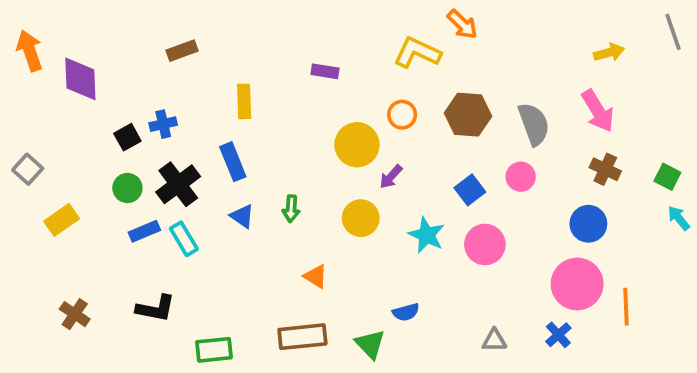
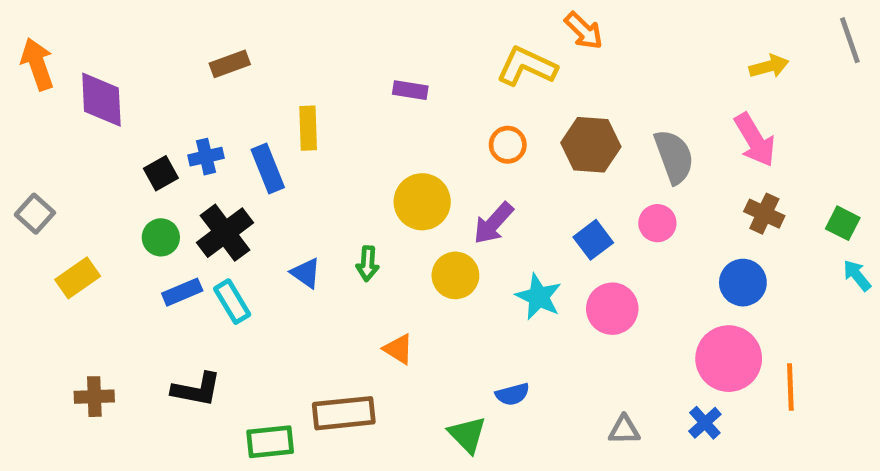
yellow circle: (357, 145) -> (422, 202), moved
blue rectangle: (233, 162) -> (268, 168), moved
purple arrow: (391, 177) -> (493, 223), size x1.4
brown cross: (75, 314) -> (94, 397), turned -36
brown rectangle: (302, 337) -> (344, 413), moved

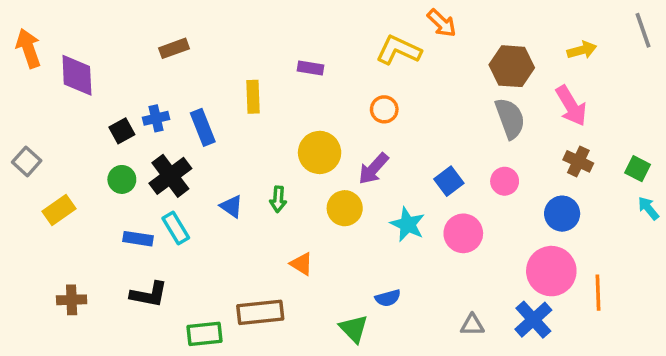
yellow rectangle: (308, 128) -> (253, 97), moved
brown hexagon: (591, 145) -> (512, 66), moved
pink circle: (657, 223) -> (505, 181), moved
blue rectangle: (182, 292) -> (138, 239), moved, turned 32
blue cross: (705, 423) -> (533, 320), size x1.5

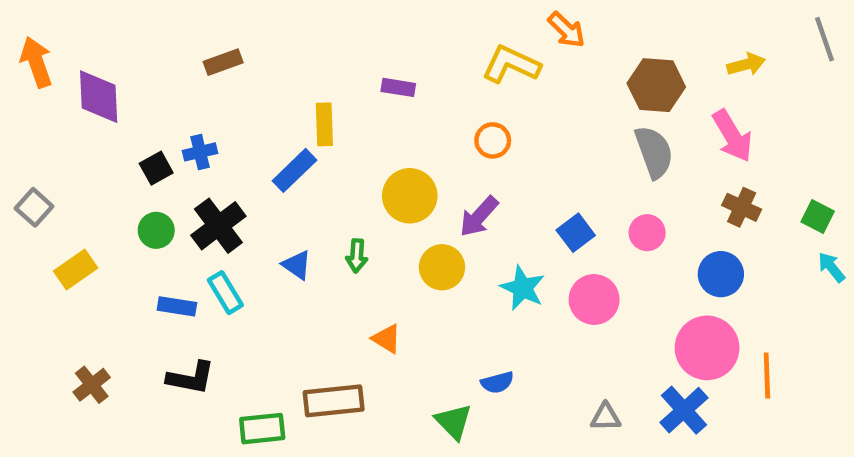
blue rectangle: (203, 127) -> (294, 170), moved, turned 68
brown cross: (72, 300) -> (92, 385), turned -36

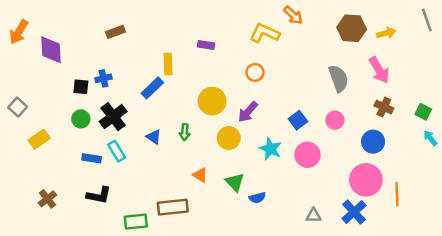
orange arrow: (36, 62) -> (19, 32), turned -130
brown hexagon: (656, 85) -> (352, 28), moved
black square: (156, 168) -> (81, 87), turned 35
green triangle: (454, 422) -> (235, 182), moved

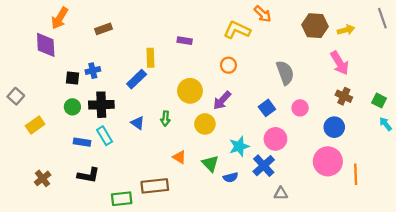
orange arrow: (19, 32) -> (60, 18), moved
gray semicircle: (338, 78) -> (285, 73), moved
black cross: (113, 117) -> (101, 105), turned 35
cyan star: (271, 149) -> (239, 146), moved, turned 30
blue cross: (354, 212) -> (264, 166), moved

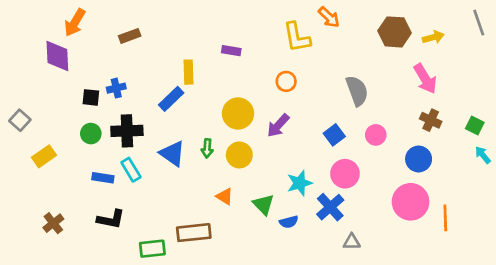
yellow L-shape: (237, 30) -> (297, 37), turned -125
blue triangle: (138, 123) -> (172, 154), size x1.5
yellow circle: (205, 124) -> (239, 155), moved

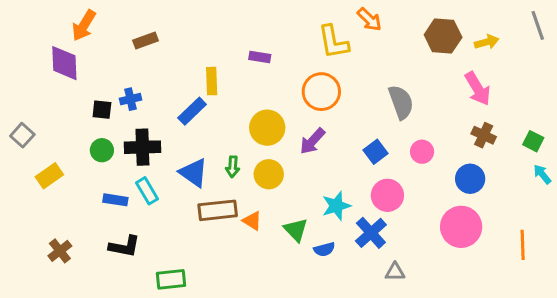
orange circle: (286, 81) -> (321, 92), size x1.6
orange line: (445, 218) -> (523, 245), moved
brown rectangle: (194, 233) -> (218, 210), moved

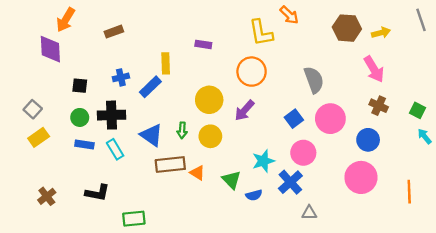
blue cross: (130, 99) -> (121, 77), moved
gray square: (22, 135) -> (33, 109), moved
pink circle: (422, 152) -> (330, 119), size x1.6
blue rectangle: (115, 200) -> (84, 145), moved

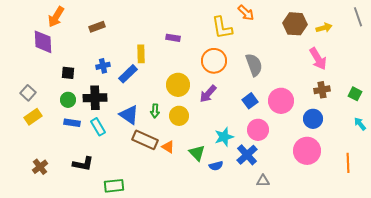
gray semicircle: (314, 80) -> (254, 65), moved
brown cross: (379, 106) -> (322, 90), turned -35
cyan arrow: (425, 136) -> (360, 124), moved
brown rectangle: (170, 165) -> (145, 140), turned 30

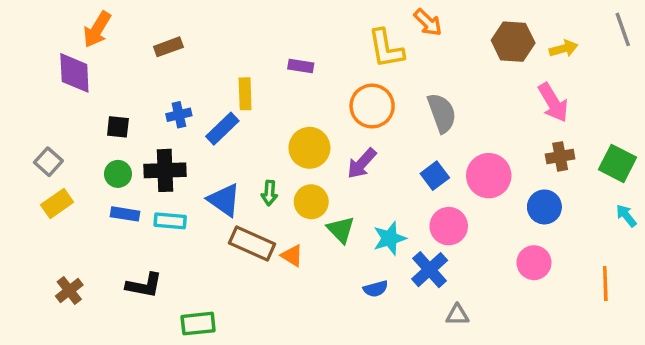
green square: (355, 94) -> (618, 163), size x1.5
cyan rectangle: (98, 127) -> (170, 221), turned -54
pink circle: (307, 151) -> (534, 263), size x0.7
green triangle: (197, 153) -> (341, 230), moved

